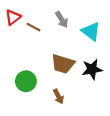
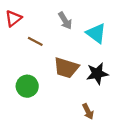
brown line: (34, 27) -> (35, 41), moved
brown arrow: (58, 96) -> (88, 111), moved

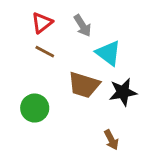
red triangle: (13, 18) -> (42, 23), moved
cyan triangle: (96, 33) -> (108, 53), moved

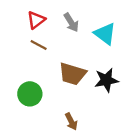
cyan triangle: (108, 53) -> (105, 34), moved
brown arrow: (111, 140) -> (71, 122), moved

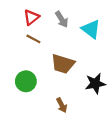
black star: (106, 80) -> (95, 83), moved

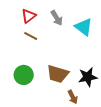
brown trapezoid: (63, 64) -> (58, 74), moved
brown arrow: (62, 105) -> (73, 97), moved

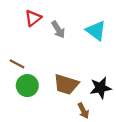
gray arrow: (57, 18) -> (58, 29), moved
brown line: (31, 36) -> (17, 64), moved

